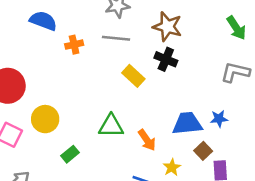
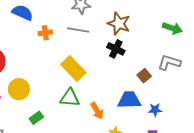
green arrow: (236, 28) -> (172, 28), turned -42
yellow rectangle: (133, 76) -> (73, 69), moved, size x1.4
blue star: (219, 119) -> (155, 110), moved
brown square: (203, 151) -> (144, 76), moved

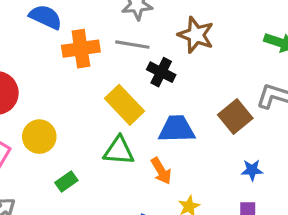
orange cross: (45, 33) -> (81, 49), size x1.6
black cross: (116, 49) -> (161, 72), moved
brown square: (144, 76) -> (235, 116), size x1.5
blue trapezoid: (129, 100) -> (177, 129), moved

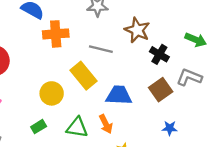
gray line: (132, 45) -> (101, 49), moved
black cross: (161, 72) -> (159, 54), moved
yellow circle: (39, 137) -> (52, 93), moved
green triangle: (119, 151) -> (77, 127), moved

